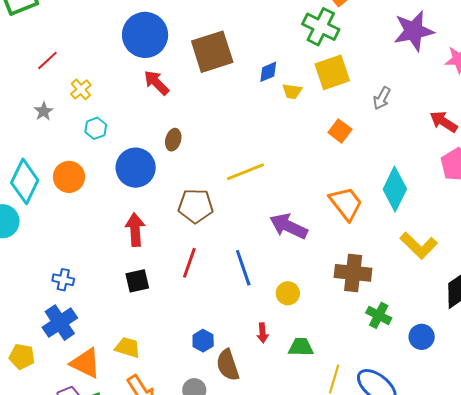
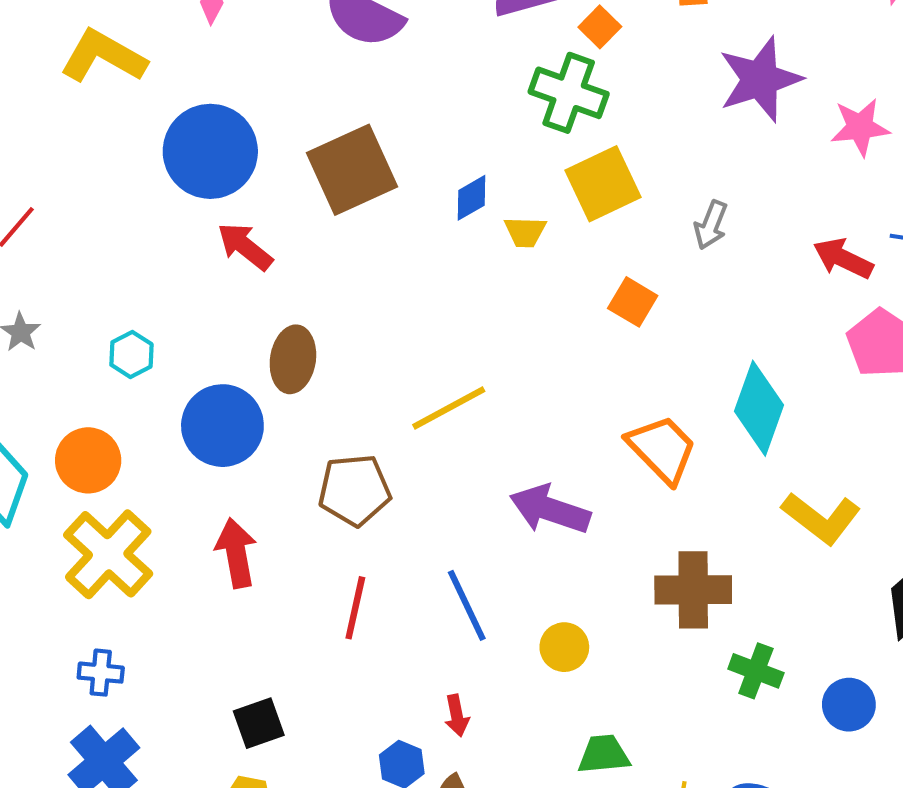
yellow cross: (81, 89) -> (108, 554), moved, size x2.0
brown ellipse: (173, 140) -> (293, 359), size x1.4
black square: (137, 281) -> (259, 723), moved
red arrow: (263, 333) -> (457, 716), moved

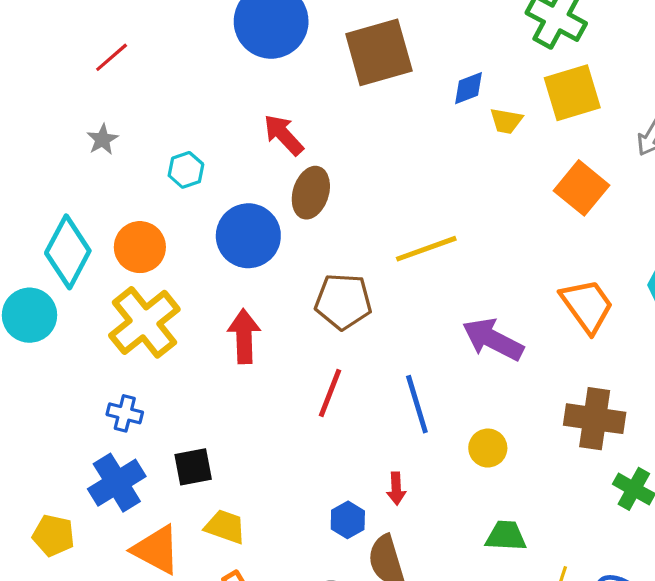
red arrow: (245, 246) -> (284, 135), moved
orange square: (633, 302) -> (581, 188), size x1.4
black square: (259, 723) -> (193, 467), moved

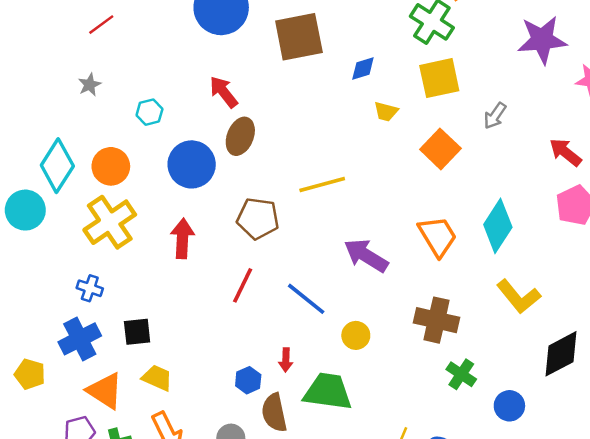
yellow trapezoid: (506, 121) -> (386, 111), moved
blue line: (417, 404) -> (306, 299), turned -39
green trapezoid: (506, 536) -> (328, 392), moved, size x1.6

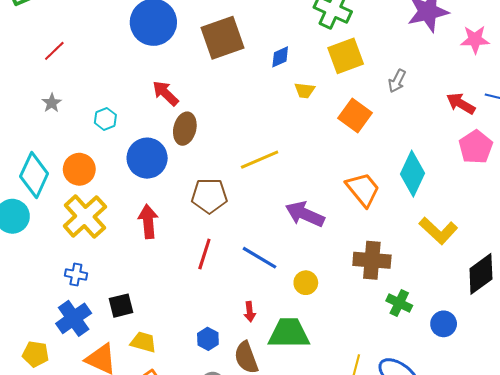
blue hexagon: (248, 380) -> (208, 339), moved

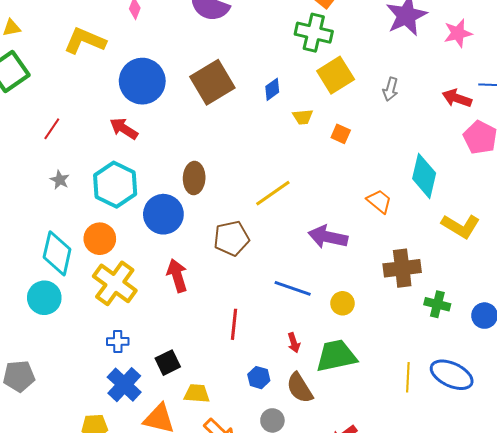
red arrow: (165, 93) -> (124, 129), moved
orange square: (355, 116) -> (341, 134), moved, size x0.6
cyan hexagon: (105, 119) -> (115, 185), size x2.0
orange trapezoid: (363, 189) -> (379, 201), size x0.7
red line: (204, 254) -> (234, 324), moved

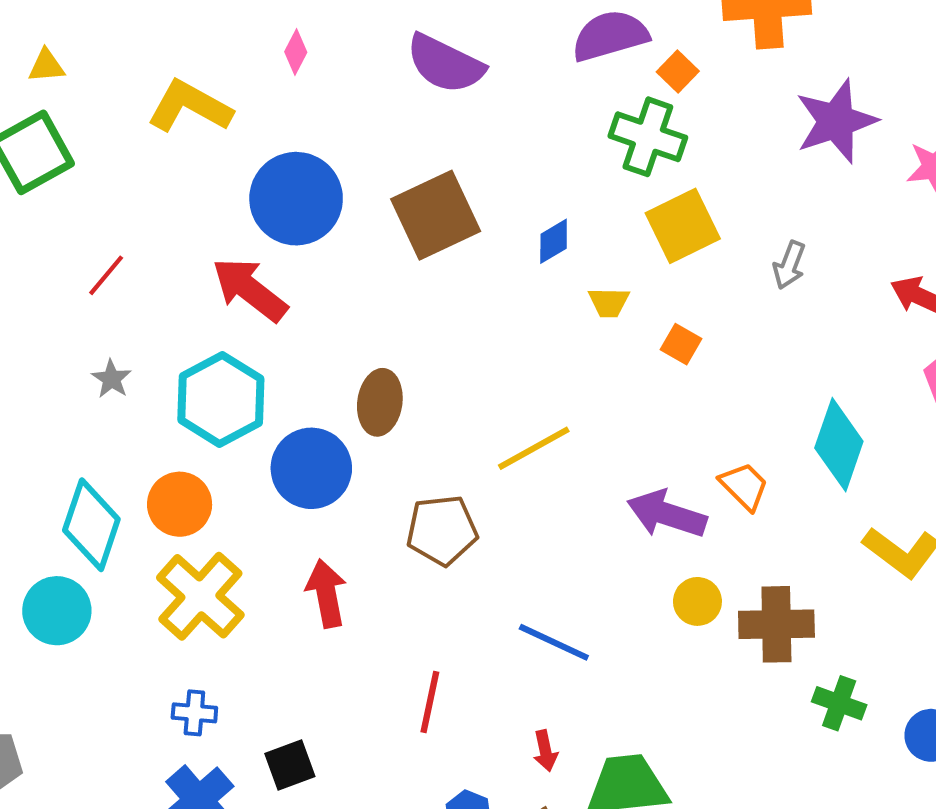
red arrow: (124, 129) -> (250, 290), size x1.4
purple arrow: (328, 237) -> (667, 514), moved
yellow circle: (342, 303) -> (697, 601), moved

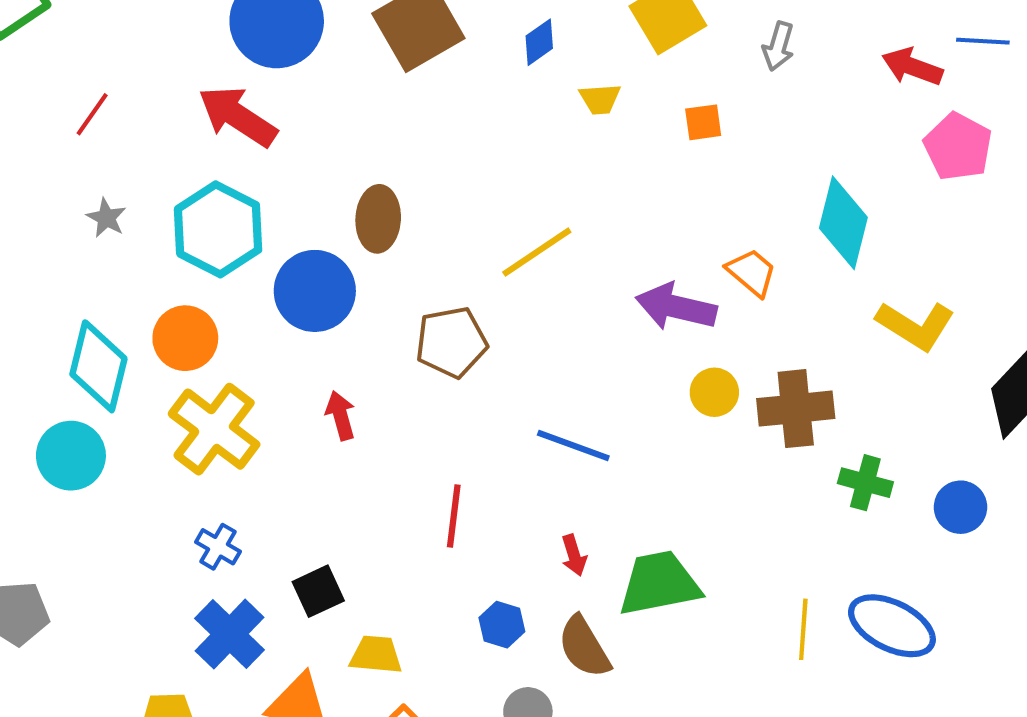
orange square: (681, 344) -> (703, 122), moved, turned -33
red arrow: (326, 593) -> (341, 416), size x0.7
blue cross: (194, 713) -> (218, 547), turned 30

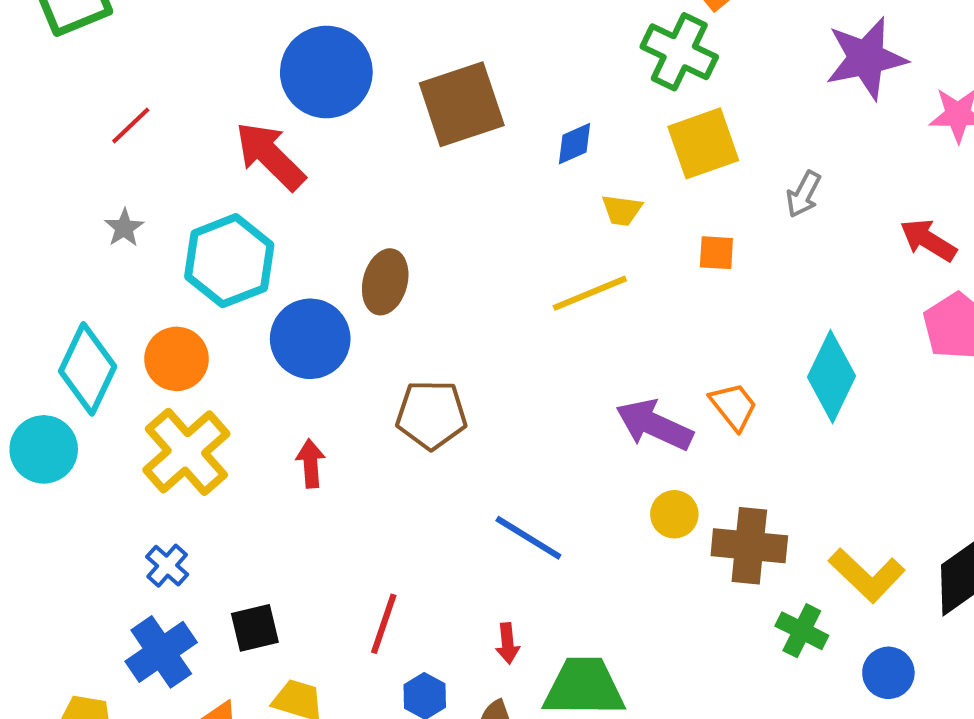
yellow line: (537, 252) -> (590, 293), moved
yellow L-shape: (915, 325) -> (867, 575), moved
red line: (454, 516) -> (384, 624), moved

